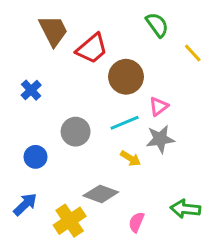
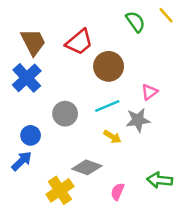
brown trapezoid: (53, 31) -> (33, 42), moved
yellow line: (193, 53) -> (166, 15), moved
blue cross: (31, 90) -> (27, 78), size x1.6
pink triangle: (159, 106) -> (149, 92), moved
blue arrow: (25, 204) -> (22, 161), moved

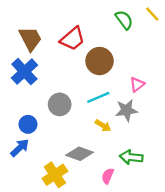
green arrow: (160, 180) -> (131, 157), moved

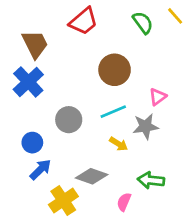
red trapezoid: (73, 39) -> (84, 21), moved
blue arrow: (20, 148) -> (40, 170), moved

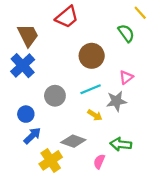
green semicircle: (143, 23) -> (126, 33), moved

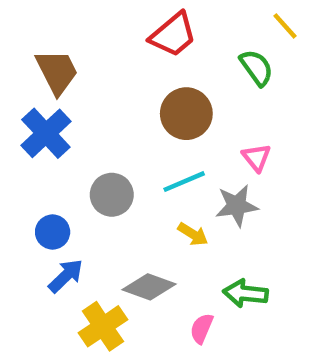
red trapezoid: (67, 17) -> (173, 35), moved
pink triangle: (126, 77) -> (256, 157), turned -32

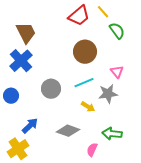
yellow line: (285, 26) -> (103, 12), moved
blue circle: (53, 232) -> (11, 96), moved
yellow cross: (103, 326) -> (18, 149), moved

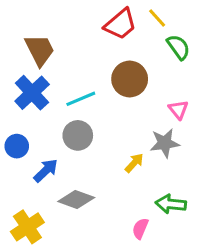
cyan line: (84, 83) -> (81, 99), moved
yellow arrow: (88, 107) -> (134, 163), turned -80
blue arrow: (30, 126) -> (46, 171), moved
gray diamond: (68, 131) -> (76, 199), moved

